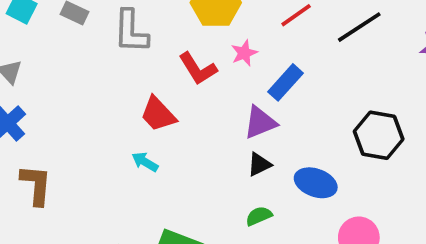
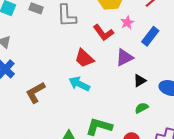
purple triangle: (260, 122) -> (125, 57), moved
cyan arrow: (145, 162) -> (79, 84), size x1.5
brown L-shape: (36, 185) -> (35, 92), moved, turned -120

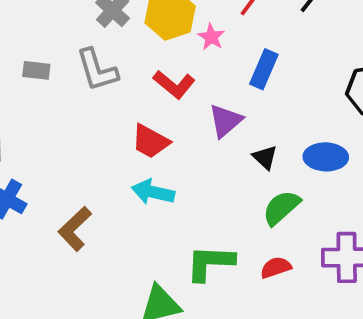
pink star: (127, 22) -> (211, 37), moved
black triangle: (140, 81) -> (265, 157), turned -32
green semicircle: (142, 108) -> (281, 208), size x1.5

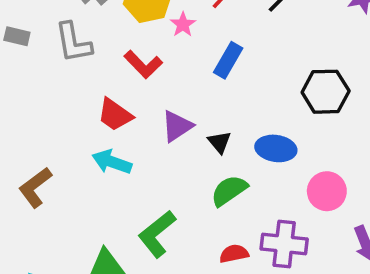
purple triangle: (225, 121) -> (177, 126), moved
green L-shape: (210, 263) -> (157, 234), turned -48
red semicircle: (276, 267) -> (234, 254), moved

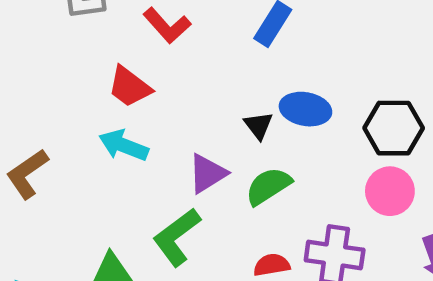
black hexagon: (326, 92) -> (394, 128), moved
purple triangle: (177, 126) -> (207, 173), moved
blue ellipse: (276, 148) -> (305, 109), moved

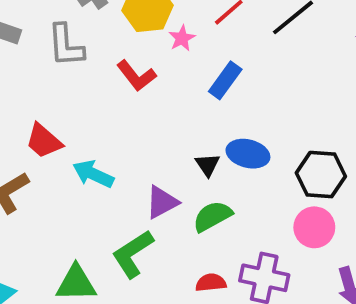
red trapezoid: (130, 87) -> (44, 141), moved

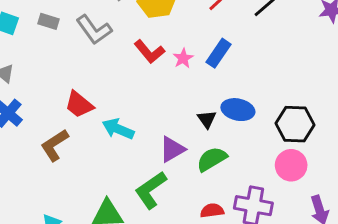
pink star: (182, 38) -> (183, 58), moved
gray L-shape: (66, 45) -> (94, 30), turned -30

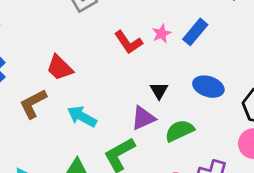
red L-shape: (149, 52) -> (128, 42), moved
black triangle: (207, 119) -> (159, 91), moved
cyan arrow: (118, 129) -> (82, 116), moved

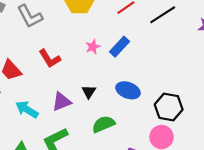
red L-shape: (128, 42) -> (50, 59), moved
purple triangle: (143, 118) -> (62, 102), moved

